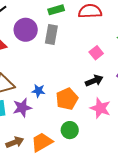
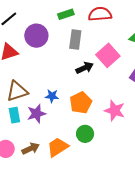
gray rectangle: (51, 35) -> (75, 40), moved
pink square: (96, 53) -> (108, 55), size x1.6
black arrow: (94, 81) -> (85, 68), moved

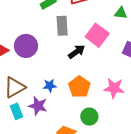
purple circle: (36, 36) -> (26, 46), moved
purple star: (36, 114) -> (38, 106), turned -30

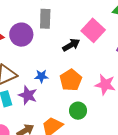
gray rectangle: (62, 26) -> (45, 19), moved

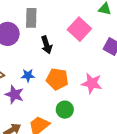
black arrow: (71, 45) -> (47, 45), moved, turned 102
orange pentagon: (71, 80) -> (57, 79), turned -30

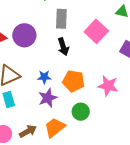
gray rectangle: (31, 18) -> (61, 19), moved
purple star: (14, 95) -> (48, 98), moved, turned 30

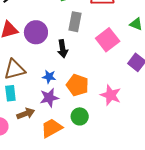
black arrow: (63, 47) -> (63, 49), moved
brown arrow: (28, 131) -> (26, 114), moved

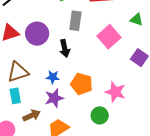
green circle: (80, 116) -> (100, 115), moved

